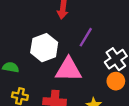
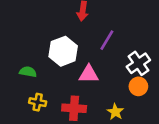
pink triangle: (68, 70) -> (89, 74), size x0.7

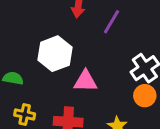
purple line: (107, 40) -> (111, 22), moved

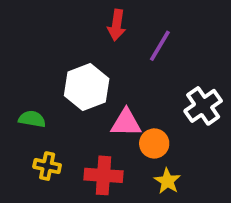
orange circle: (145, 96) -> (154, 143), moved

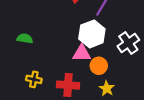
white hexagon: (87, 87) -> (92, 34), moved
green semicircle: (32, 119) -> (25, 38), moved

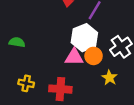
orange circle: (99, 66) -> (94, 56), moved
yellow star: (107, 89) -> (110, 78), moved

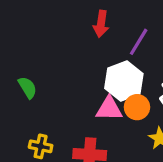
green semicircle: (17, 42) -> (27, 88), turned 49

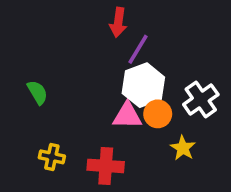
purple line: (139, 42) -> (138, 49), moved

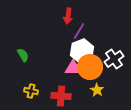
orange circle: (158, 114) -> (90, 67), size x1.6
yellow star: (183, 148) -> (97, 90), moved

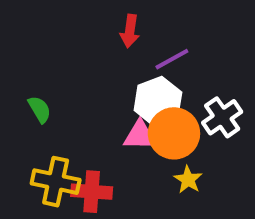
purple line: (79, 31) -> (172, 59), moved, turned 30
yellow cross: (31, 91) -> (56, 182), size x1.6
red cross: (61, 96) -> (92, 192), moved

